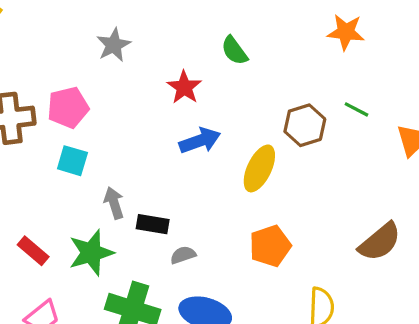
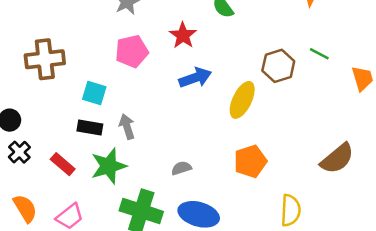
pink pentagon: (68, 107) -> (132, 51), moved
black rectangle: (153, 224) -> (90, 127), moved

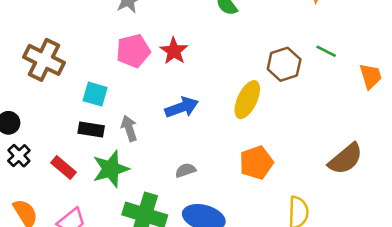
red star: (183, 35) -> (174, 51), moved
brown cross: (45, 59) -> (44, 60), turned 33
blue arrow: (195, 78) -> (182, 107), moved

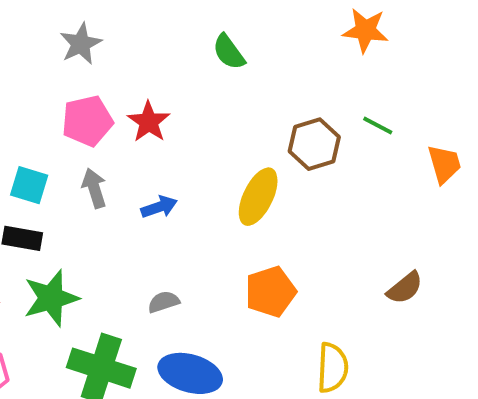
blue arrow: (182, 107) -> (159, 207), size x0.7
gray arrow: (129, 128) -> (94, 188), moved
brown semicircle: (346, 159) -> (405, 288), size x0.7

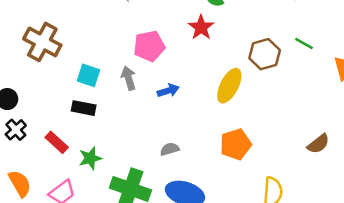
pink pentagon: (87, 121) -> (149, 46), moved
red star: (149, 122) -> (201, 27), moved
green star: (51, 298) -> (90, 158), moved, size x0.7

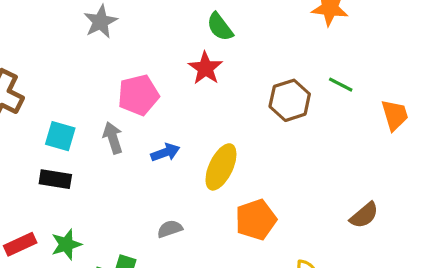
yellow ellipse: (229, 86) -> (221, 167), moved
red rectangle: (57, 142) -> (20, 244), moved, turned -65

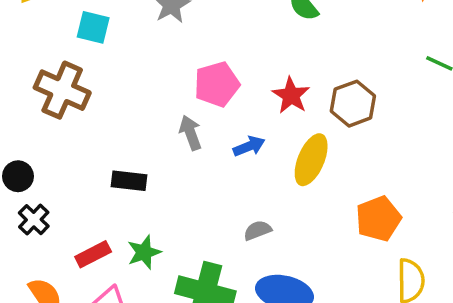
red star: (205, 68) -> (291, 95), moved
brown hexagon: (290, 100) -> (353, 104), moved
cyan square: (60, 136) -> (93, 27), moved
orange pentagon: (256, 220) -> (378, 219), moved

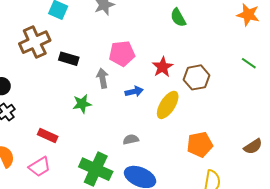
brown cross: (62, 90) -> (35, 42), turned 32
black rectangle: (129, 181) -> (69, 59), moved
green star: (144, 252) -> (82, 104), moved
red rectangle: (93, 254) -> (48, 136), moved, turned 42

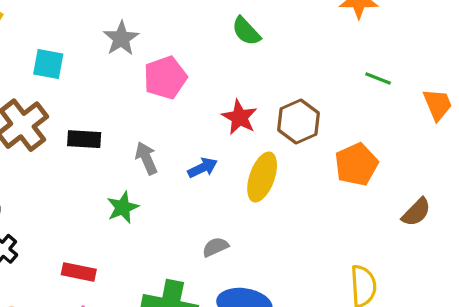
pink pentagon: (122, 54) -> (165, 78), moved
orange pentagon: (200, 144) -> (356, 164), moved

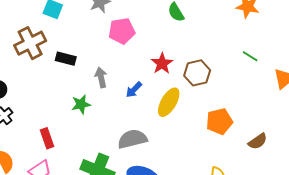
orange pentagon: (356, 164) -> (219, 121), moved
blue arrow: (203, 168) -> (134, 90), turned 150
gray semicircle: (215, 247) -> (132, 139), size x1.8
red rectangle: (79, 272) -> (47, 138), turned 48

